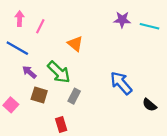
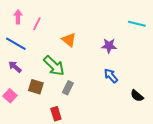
purple star: (122, 20) -> (109, 46), moved
purple arrow: (29, 72) -> (15, 67), moved
blue arrow: (121, 83) -> (111, 76), size x0.7

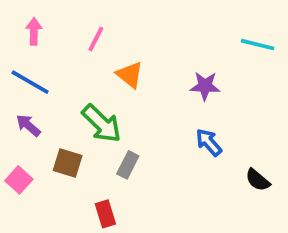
pink line: (37, 24) -> (96, 39), moved

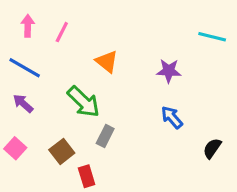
pink line: (96, 39) -> (62, 32), moved
brown square: (68, 163) -> (62, 151), moved, turned 35
black semicircle: (258, 180) -> (212, 148), turned 85

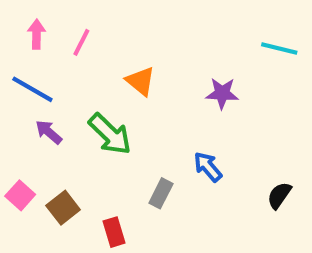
purple arrow: (23, 103) -> (49, 132), moved
blue arrow: (172, 117) -> (208, 167), moved
gray rectangle: (105, 136) -> (161, 193), moved
brown square: (62, 151) -> (63, 208), moved

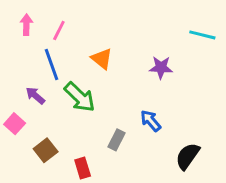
blue line: (32, 89) -> (52, 65), moved, turned 40
pink square: (20, 195) -> (15, 124), moved
black semicircle: (279, 195) -> (188, 156), moved, size x1.4

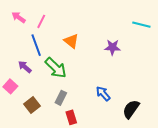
pink arrow: (26, 25) -> (19, 17), turned -56
blue arrow: (151, 121) -> (103, 94), moved
gray rectangle: (117, 140) -> (61, 98), moved
red rectangle: (83, 168) -> (71, 117), moved

